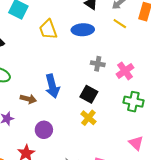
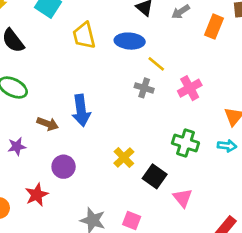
yellow line: (120, 24) -> (156, 64), moved
pink cross: (125, 71) -> (190, 88), moved
black square: (89, 94) -> (155, 176), moved

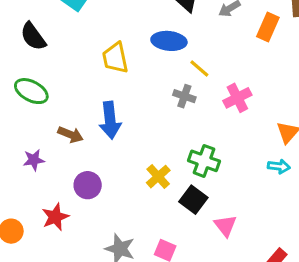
yellow trapezoid: (84, 36) -> (115, 58), moved
green cross: (185, 143) -> (204, 161), moved

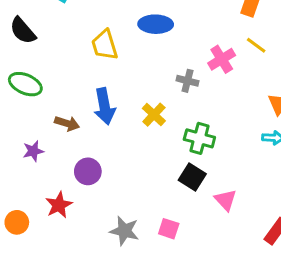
yellow line: (199, 69) -> (256, 45), moved
gray cross: (184, 96) -> (187, 81), moved
pink cross: (237, 98) -> (222, 59), moved
yellow cross: (158, 177) -> (154, 115), moved

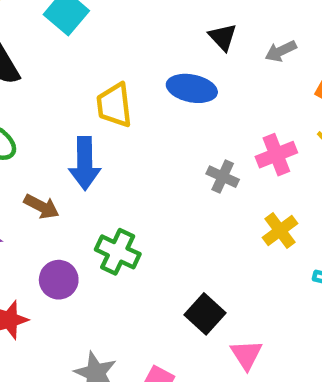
blue arrow: (105, 106) -> (85, 163), moved
yellow cross: (154, 115) -> (280, 230), moved
green cross: (199, 138) -> (118, 252), moved

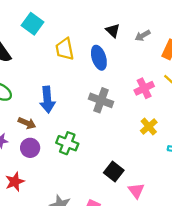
blue ellipse: (192, 88) -> (99, 58), turned 65
yellow trapezoid: (114, 105) -> (65, 49), moved
gray cross: (223, 177) -> (101, 100), moved, size x1.5
purple circle: (59, 280) -> (30, 148), moved

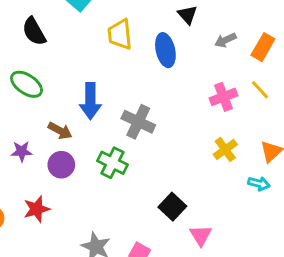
gray arrow: (143, 36) -> (225, 40), moved
gray cross: (101, 100) -> (138, 122), moved

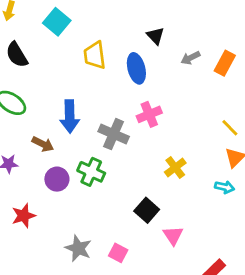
yellow line: (260, 90) -> (230, 128), moved
pink cross: (223, 97) -> (149, 114), moved
yellow cross: (225, 150) -> (175, 167), moved
purple circle: (61, 165) -> (57, 179), moved

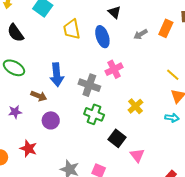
gray arrow: (191, 58) -> (141, 34), moved
green cross: (91, 172) -> (94, 114), moved
red star: (24, 216) -> (28, 149), turned -30

